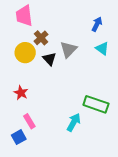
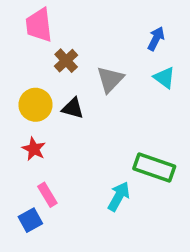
yellow circle: (25, 53) -> (36, 105), moved
black triangle: (49, 59) -> (73, 108), moved, turned -32

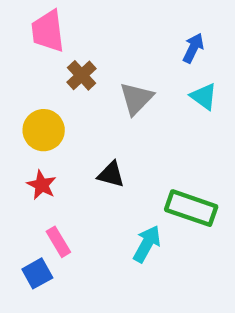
black triangle: (73, 108) -> (111, 174), moved

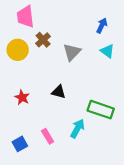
yellow circle: (44, 130) -> (18, 50), moved
pink rectangle: (58, 242) -> (48, 136), moved

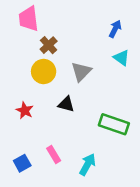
yellow circle: (18, 50) -> (44, 72), moved
gray triangle: (72, 52) -> (81, 72), moved
cyan arrow: (77, 128) -> (88, 164), moved

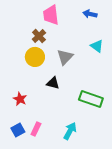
pink trapezoid: (28, 19) -> (51, 15), moved
blue arrow: (115, 29) -> (90, 14), moved, turned -104
red star: (25, 110) -> (20, 99), moved
pink rectangle: (54, 154) -> (36, 129), moved, turned 56

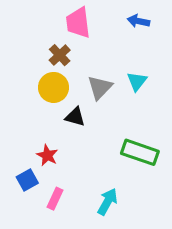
cyan triangle: (97, 46) -> (137, 81), moved, turned 32
black triangle: (53, 83) -> (75, 117), moved
red star: (20, 99) -> (47, 155), moved
blue square: (18, 130) -> (27, 180), moved

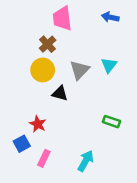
green rectangle: (140, 152) -> (111, 122), size x0.6

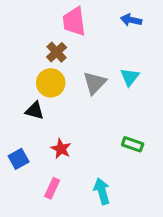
black triangle: (60, 93) -> (35, 111), moved
red star: (38, 124) -> (61, 149), moved
blue square: (22, 144) -> (19, 159), moved
cyan arrow: (86, 161) -> (102, 191), turned -45

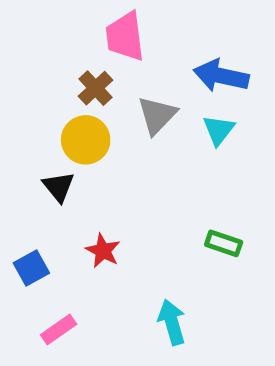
blue arrow: (131, 20) -> (221, 76), moved, size x1.5
gray triangle: (95, 83) -> (157, 115), moved
black triangle: (35, 111) -> (59, 187), turned 36
pink rectangle: (52, 188) -> (59, 330), moved, turned 30

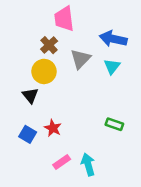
blue square: (31, 268) -> (28, 134), moved, turned -30
pink rectangle: (59, 330) -> (62, 162), moved

